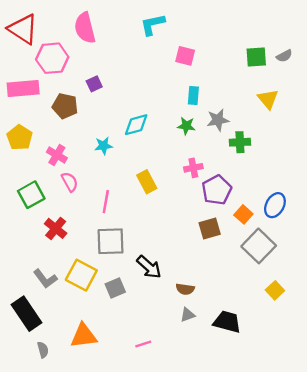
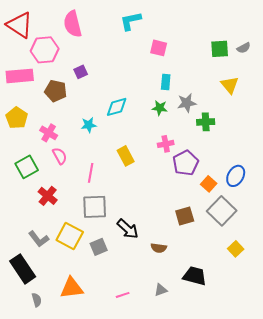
brown square: (210, 228) -> (185, 216), moved
gray triangle: (187, 315) -> (161, 290), moved

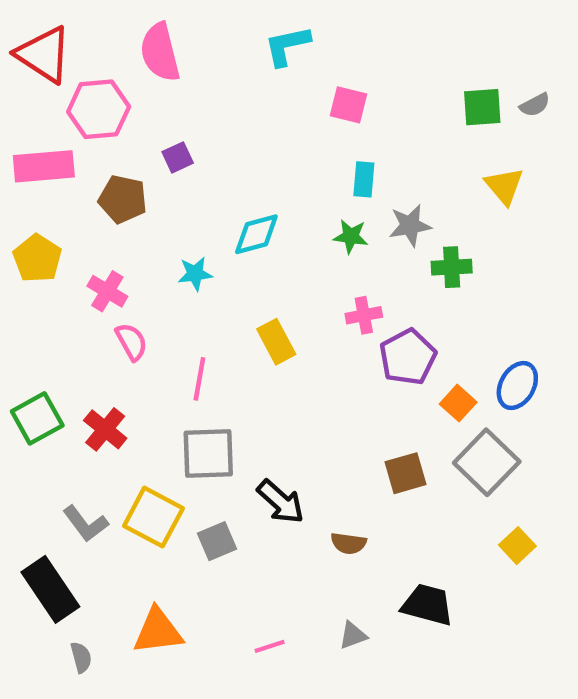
green square: (27, 167) -> (37, 418), moved

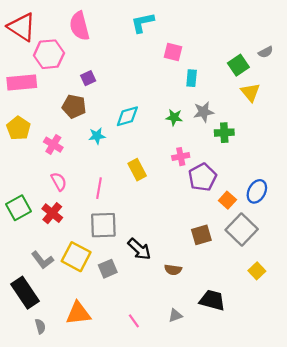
green square: (482, 107) -> (238, 65), moved, turned -30
cyan rectangle: (364, 179) -> (192, 78), moved
brown pentagon: (123, 199) -> (74, 106), moved
pink semicircle: (131, 342) -> (59, 182), moved
pink line: (270, 646) -> (134, 321), turned 72

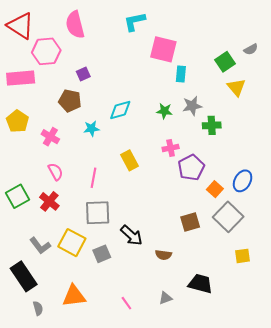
pink square: (173, 52) -> (163, 49), size x1.5
yellow square: (257, 271) -> (243, 256), turned 35

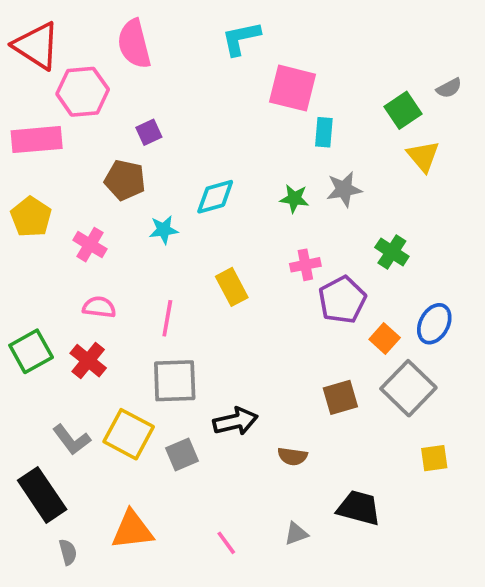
green cross: (212, 125) -> (392, 252), moved, turned 36
pink semicircle: (55, 172) -> (99, 307), turned -54
black arrow: (132, 235) -> (235, 421), turned -55

